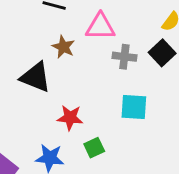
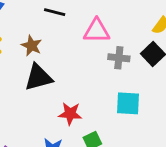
brown star: (63, 47) -> (32, 46), moved
black triangle: (35, 77) -> (38, 77), turned -36

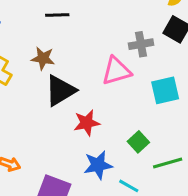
pink triangle: (97, 31) -> (116, 71), moved
red star: (70, 114) -> (87, 123), moved

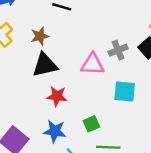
gray cross: (141, 44) -> (118, 50), turned -30
brown star: (43, 58) -> (40, 36), turned 30

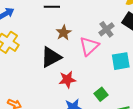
brown star: (40, 36) -> (64, 33), moved
pink triangle: (93, 64) -> (89, 46), turned -30

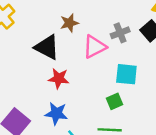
black triangle: (51, 57) -> (47, 47), turned 40
green square: (101, 94) -> (114, 101), moved

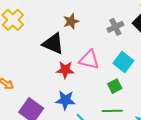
pink triangle: (95, 47) -> (89, 60), moved, turned 45
cyan square: (126, 74) -> (123, 62), turned 36

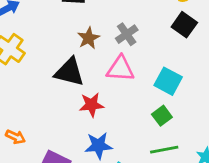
gray cross: (115, 27) -> (127, 34), moved
pink triangle: (89, 60) -> (120, 69), moved

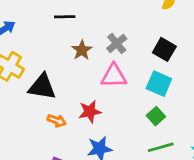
black square: (184, 25) -> (164, 49), moved
black triangle: (69, 72) -> (42, 87), moved
orange arrow: (15, 137) -> (57, 121), moved

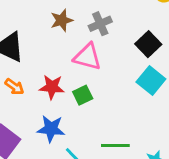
cyan square: (159, 84) -> (151, 81), moved
green square: (156, 116) -> (83, 95), moved

